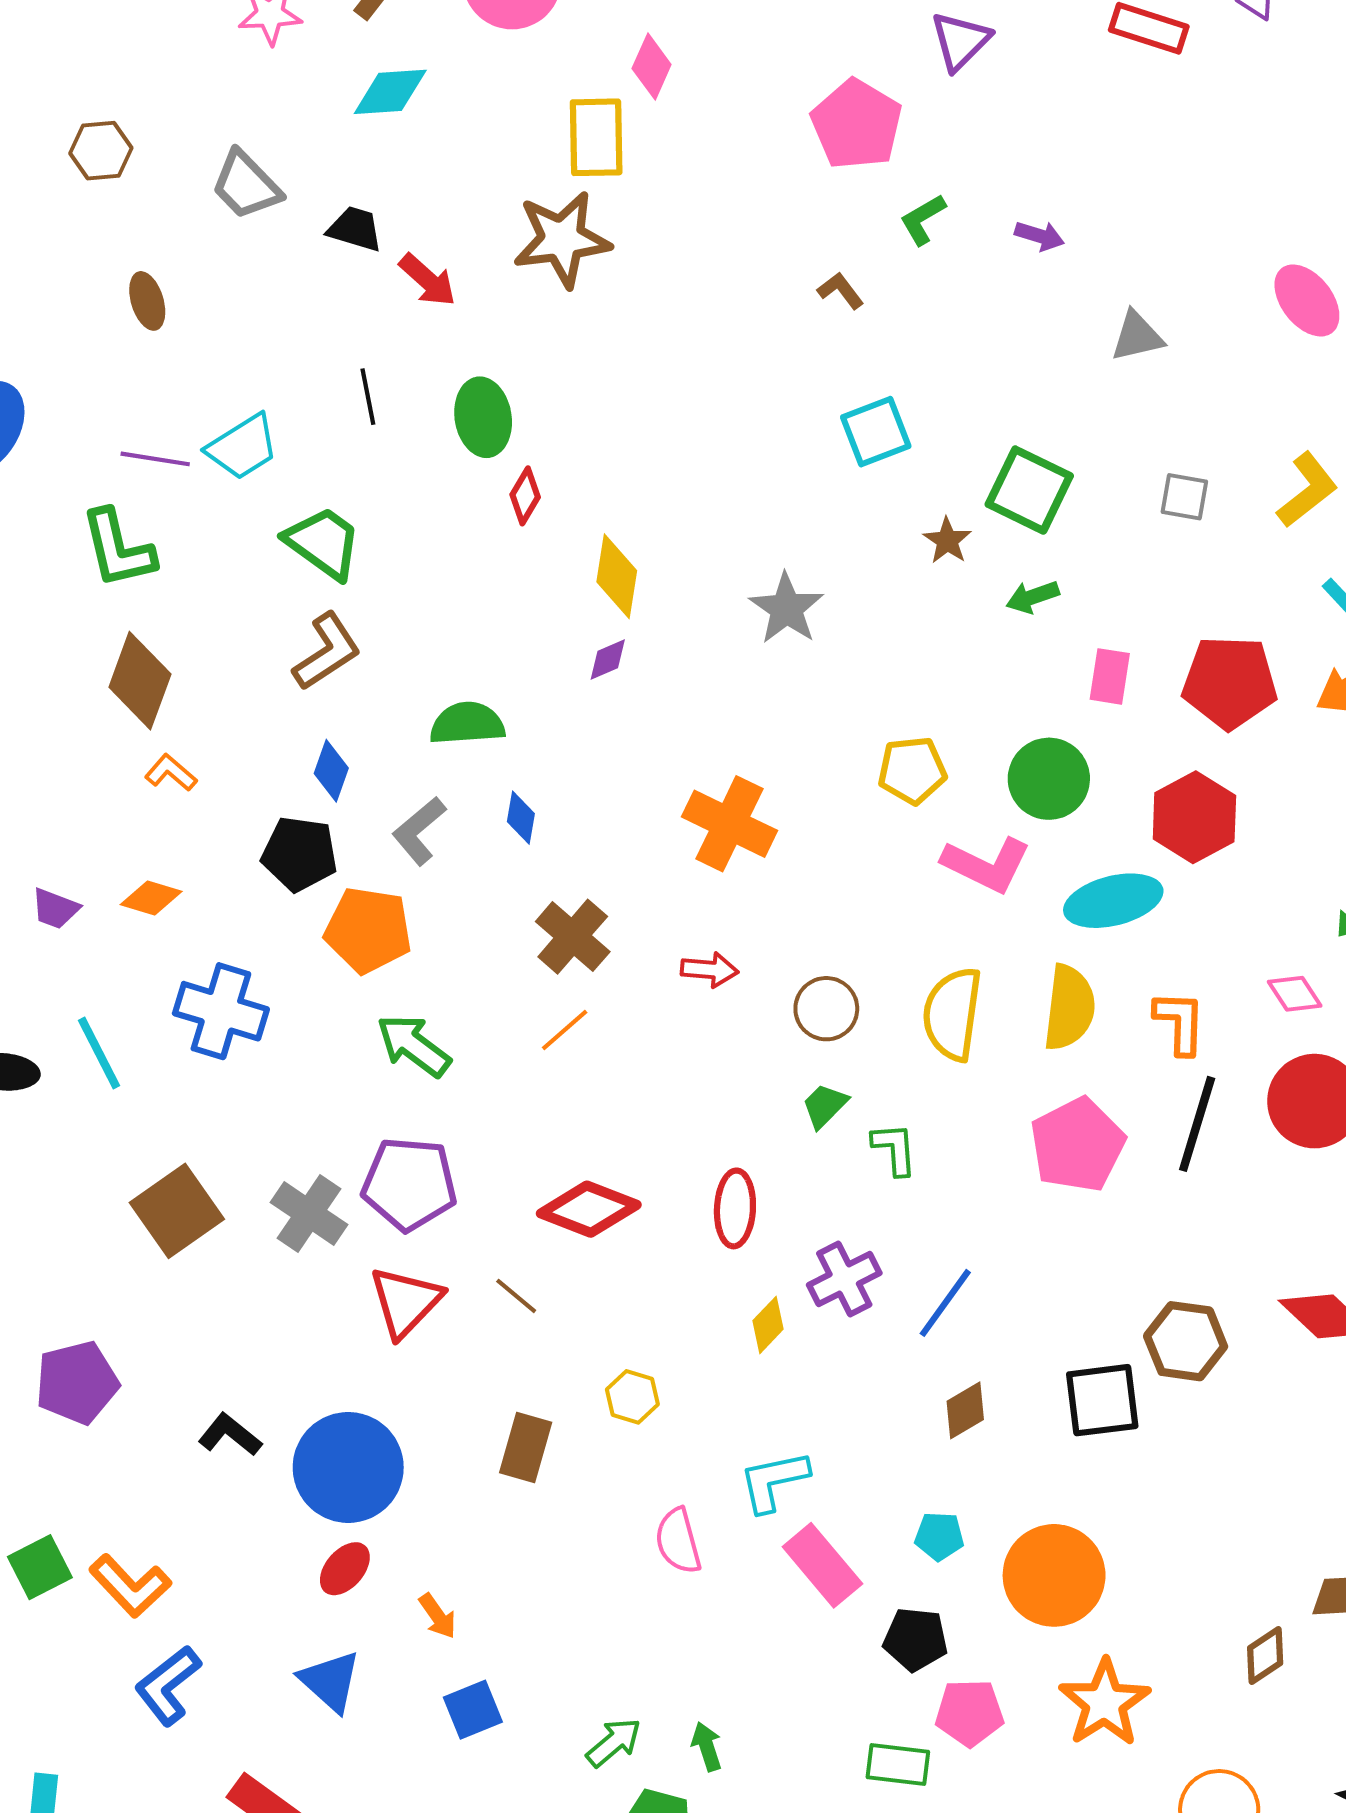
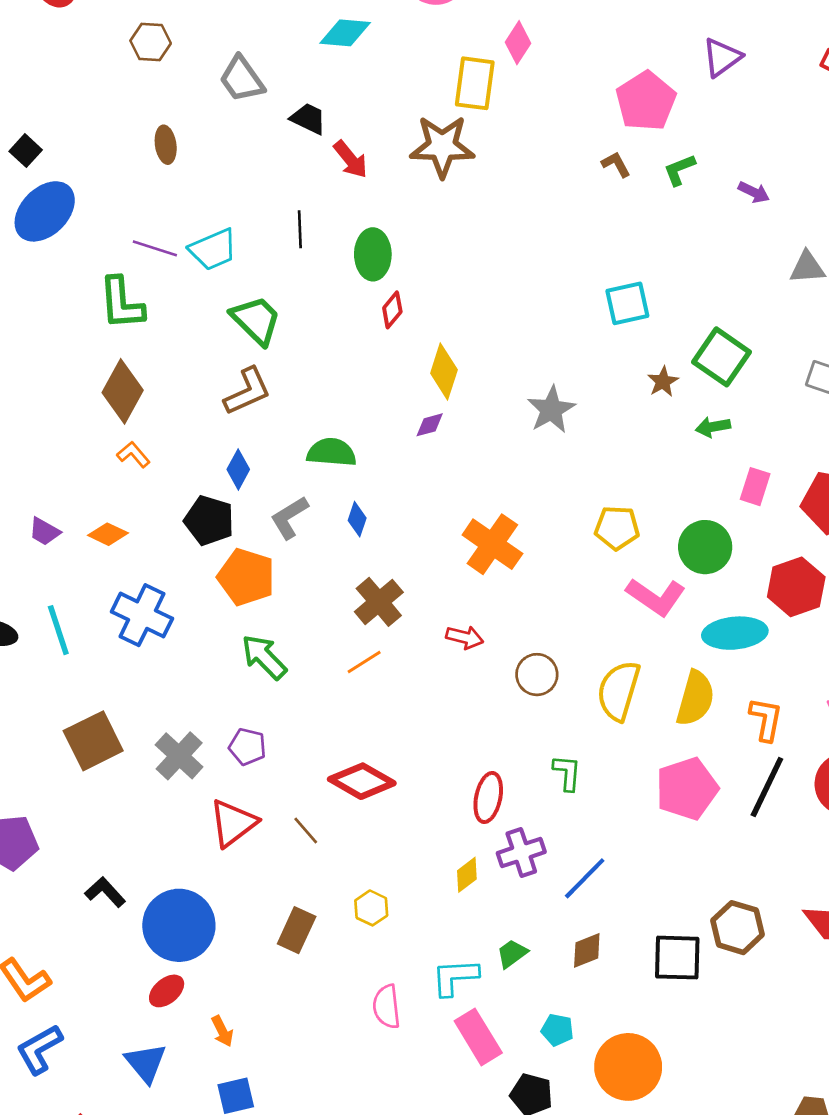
brown L-shape: (840, 291) -> (616, 164), moved
green trapezoid: (825, 1106) -> (512, 954), moved
purple pentagon: (409, 1184) -> (247, 747), size x0.6
red ellipse: (735, 1208) -> (488, 798), moved

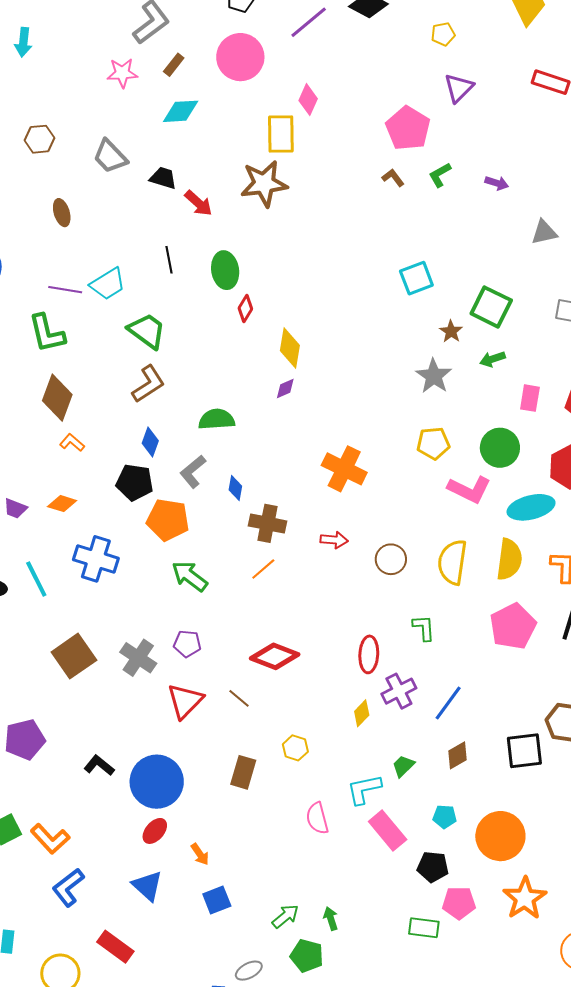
gray star: (551, 410) -> (434, 376), moved
blue diamond: (357, 519) -> (235, 488), moved
brown cross: (379, 602) -> (267, 523), turned -30

